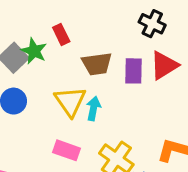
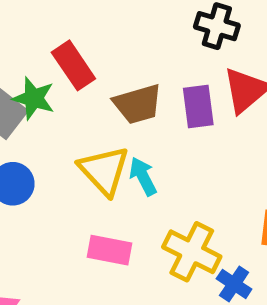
red rectangle: (61, 35) -> (73, 65), size x1.4
cyan arrow: (93, 108) -> (143, 176), turned -30

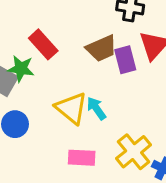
brown trapezoid: (138, 104) -> (101, 48), moved
yellow cross: (192, 252) -> (134, 152), turned 32

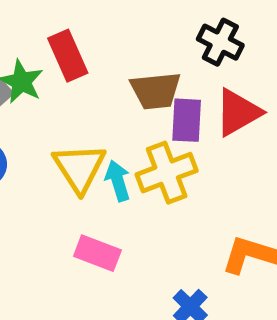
yellow cross: (134, 152) -> (167, 173), moved
pink rectangle: (82, 158) -> (97, 253), moved

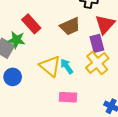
purple rectangle: (187, 120) -> (97, 43), moved
yellow cross: (167, 173) -> (97, 63), moved

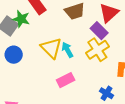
purple rectangle: (97, 43) -> (99, 31), turned -36
pink rectangle: (68, 97) -> (66, 80), turned -36

